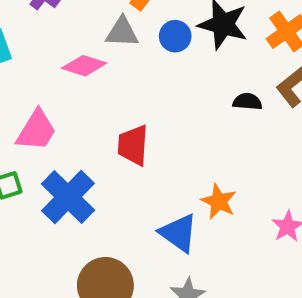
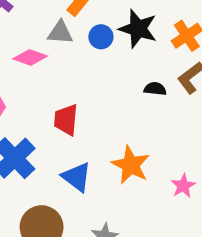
orange star: (219, 201) -> (131, 165), size x1.4
blue triangle: (178, 233) -> (77, 177), moved

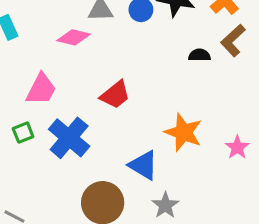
red trapezoid: (66, 120) -> (115, 95), turned -128
blue triangle: (77, 177) -> (143, 165), moved

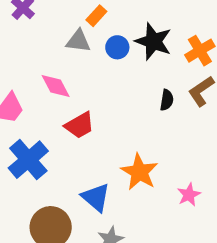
pink diamond: (74, 37) -> (56, 86), moved, turned 40
black semicircle: (199, 55) -> (167, 100), turned 90

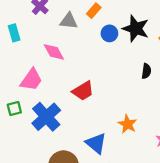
gray triangle: (78, 41) -> (69, 21), moved
pink diamond: (56, 86) -> (54, 52), moved
orange star: (139, 172) -> (127, 124), size x0.7

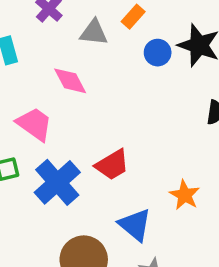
pink trapezoid: (31, 80) -> (34, 124), turned -90
red trapezoid: (83, 91) -> (112, 165), moved

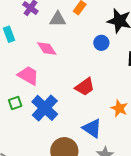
blue circle: (158, 53) -> (101, 43), moved
red trapezoid: (112, 165) -> (85, 87), moved

